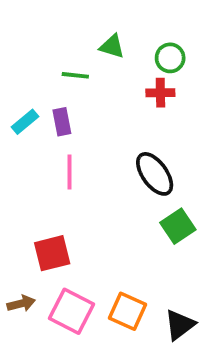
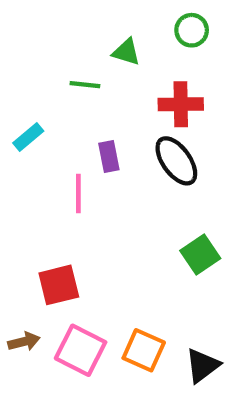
green circle: (170, 58) -> (192, 30), moved
red cross: (160, 93) -> (181, 104), size x1.4
purple rectangle: (62, 122) -> (109, 156), moved
black ellipse: (155, 174) -> (176, 161), moved

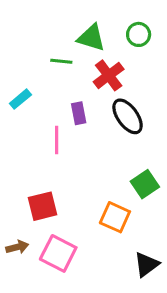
green circle: (192, 30) -> (139, 34), moved
green triangle: (126, 52) -> (91, 38), size x1.4
red cross: (181, 104) -> (109, 75), moved, turned -36
orange square: (144, 350) -> (115, 217), moved

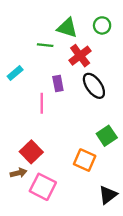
red square: (42, 206) -> (31, 152), turned -30
brown arrow: (17, 247) -> (18, 173), moved

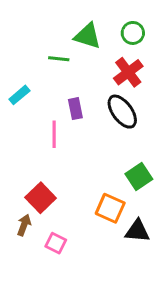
red cross: (80, 56) -> (128, 72), moved
brown arrow: (18, 173) -> (24, 225), turned -56
pink square: (43, 187) -> (56, 243), size x0.6
black triangle: (108, 195) -> (137, 231), moved, turned 42

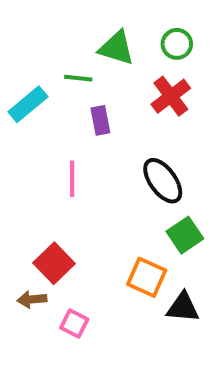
cyan rectangle: (19, 95) -> (28, 104), moved, size x1.4
purple rectangle: (75, 109) -> (100, 120), moved
black ellipse: (122, 112) -> (163, 181), moved
brown arrow: (24, 225) -> (32, 299), turned -115

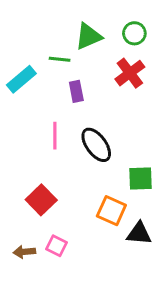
green triangle: (116, 48) -> (89, 36), turned -40
black ellipse: (163, 181) -> (96, 145), moved
green square: (185, 235) -> (141, 178), turned 32
brown arrow: (32, 299) -> (24, 252), moved

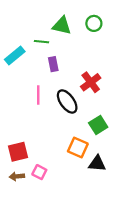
green triangle: (89, 36) -> (62, 26), turned 36
red cross: (130, 73) -> (91, 82), moved
green square: (141, 178) -> (98, 125), turned -30
red square: (41, 200) -> (18, 152), moved, turned 30

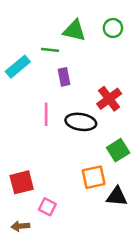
black ellipse: (67, 101) -> (81, 122), turned -45
orange square: (78, 147) -> (94, 177), turned -36
brown arrow: (17, 176) -> (20, 226), moved

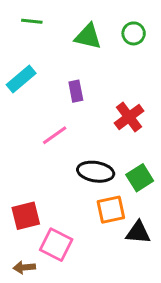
green line: (50, 50) -> (32, 21), moved
pink line: (46, 114) -> (55, 135), turned 55
black ellipse: (81, 122) -> (96, 172), moved
pink square: (47, 207) -> (56, 245), size x1.5

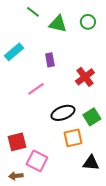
green line: (32, 21) -> (33, 12), moved, turned 32
black ellipse: (96, 172) -> (63, 113), turned -30
black triangle: (138, 232) -> (91, 163), moved

